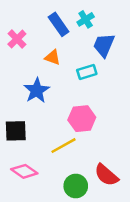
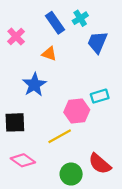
cyan rectangle: (87, 72) -> (100, 96), moved

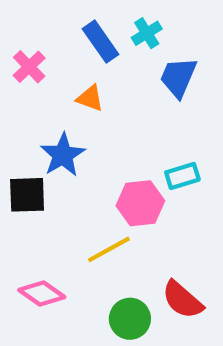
black square: (15, 122) -> (27, 195), moved

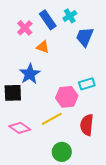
pink cross: (29, 67) -> (25, 28), moved
pink diamond: (42, 294) -> (20, 128), moved
red semicircle: (182, 300) -> (87, 125), moved, turned 55

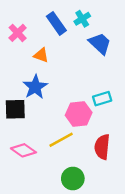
pink cross: (25, 28) -> (18, 33), moved
blue trapezoid: (85, 37) -> (100, 43), turned 110
orange triangle: (43, 47) -> (41, 55), moved

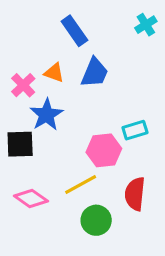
cyan cross: (82, 19) -> (146, 25), moved
pink cross: (18, 33) -> (23, 85), moved
blue trapezoid: (100, 43) -> (95, 73), moved, turned 70
green circle: (73, 179) -> (96, 220), moved

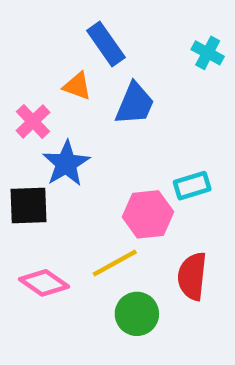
cyan cross: (146, 25) -> (208, 53), moved, turned -30
orange triangle: (54, 73) -> (77, 86), moved

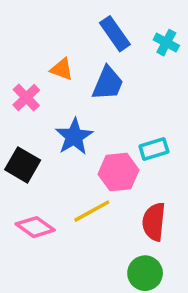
blue rectangle: (106, 44) -> (115, 34), moved
blue star: (66, 163) -> (74, 137), moved
black square: (29, 205) -> (23, 165), turned 32
green circle: (137, 314) -> (145, 273), moved

